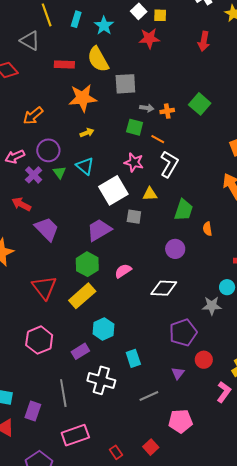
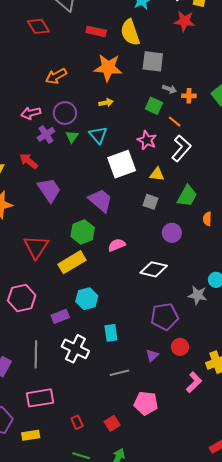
gray square: (134, 217) -> (151, 202), moved
purple trapezoid: (99, 230) -> (100, 200), turned 60

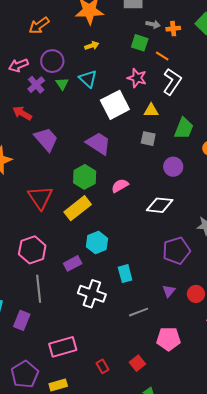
red circle: (180, 347) -> (196, 294), moved
gray line: (36, 354) -> (39, 289), moved

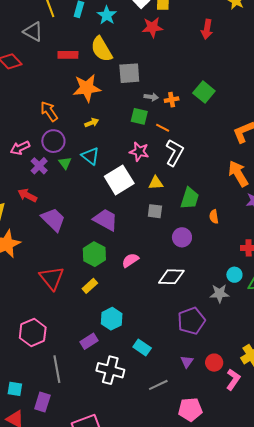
orange arrow: (39, 26) -> (49, 111), moved, turned 95
yellow rectangle: (78, 208) -> (90, 286), size x0.6
pink hexagon: (32, 250) -> (33, 333), moved
cyan rectangle: (125, 274) -> (142, 347), turned -36

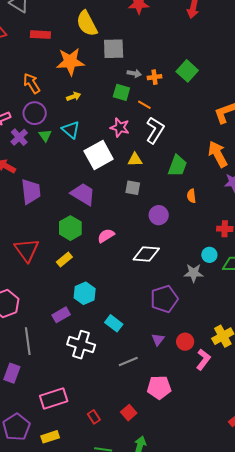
red rectangle: (68, 55) -> (40, 35), moved
green trapezoid: (190, 198) -> (177, 166), moved
purple trapezoid: (53, 220) -> (31, 192), turned 36

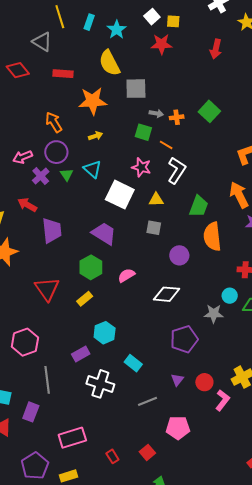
white square: (99, 155) -> (120, 195), turned -36
orange semicircle: (191, 196) -> (212, 237), size x2.0

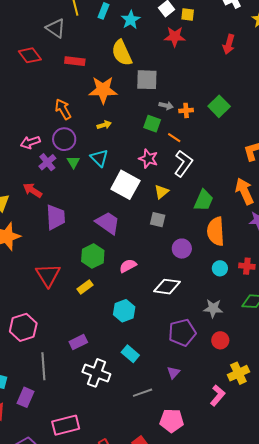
yellow triangle: (156, 200) -> (162, 192), turned -42
cyan circle: (230, 296) -> (220, 268), moved
cyan hexagon: (105, 333) -> (124, 311), moved
red circle: (204, 382) -> (220, 340), moved

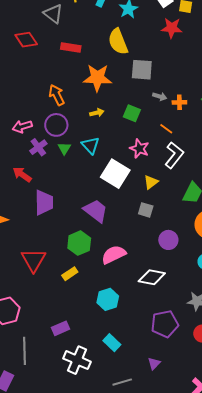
green square: (152, 124) -> (132, 113), moved
pink semicircle: (128, 266) -> (114, 255), size x1.4

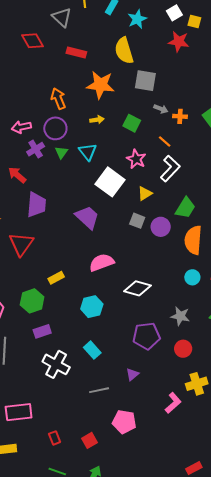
purple circle: (168, 240) -> (161, 227), moved
green hexagon: (79, 243) -> (32, 301), moved
red triangle: (33, 260) -> (21, 244), moved

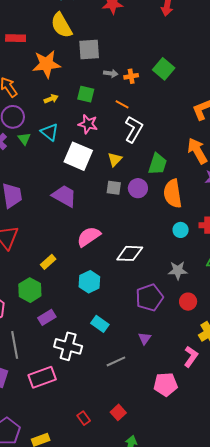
pink star: (136, 159) -> (88, 124), moved
pink rectangle: (19, 412) -> (42, 377), moved
pink pentagon: (124, 422) -> (166, 384), moved

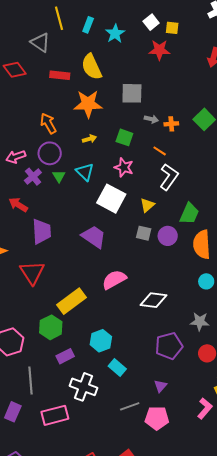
yellow semicircle: (61, 25) -> (92, 67), moved
yellow rectangle: (48, 262) -> (71, 301), size x1.8
cyan hexagon: (89, 282) -> (101, 341), moved
pink pentagon: (166, 384) -> (157, 418), moved

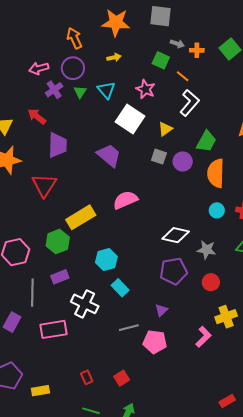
green square: (124, 137) -> (161, 60), moved
white diamond: (153, 300) -> (176, 235), moved
purple rectangle: (65, 356) -> (60, 277), moved

